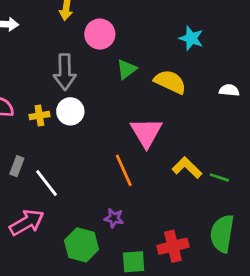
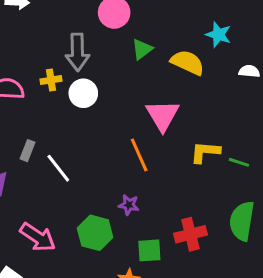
cyan star: (191, 38) -> (218, 35), moved
yellow cross: (39, 116) -> (51, 80), moved
yellow L-shape: (187, 168) -> (205, 152), turned -40
pink arrow: (27, 222) -> (38, 237), moved, turned 64

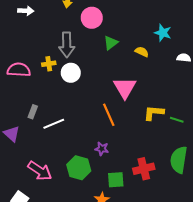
yellow semicircle: (188, 62) -> (142, 52), size x0.6
white line: (58, 168) -> (54, 124), turned -75

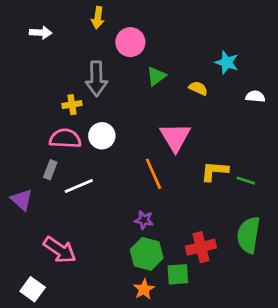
pink semicircle: (19, 70) -> (65, 139), moved
white circle: (71, 73) -> (102, 136), moved
green hexagon: (79, 168) -> (147, 254), moved
green square: (116, 180) -> (178, 274), moved

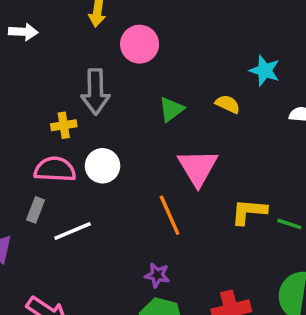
green triangle: (156, 76) -> (171, 109), moved

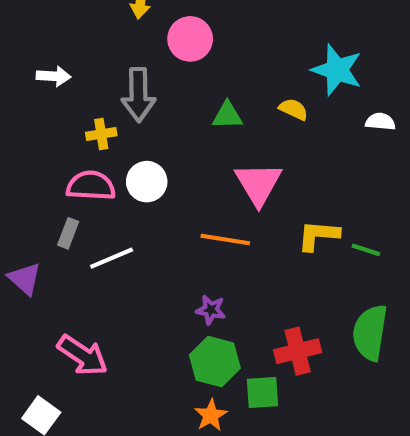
white arrow: (23, 32) -> (54, 76), moved
cyan star: (265, 71) -> (337, 70), size x1.4
green triangle: (171, 109) -> (227, 115), turned 36
orange line: (170, 215) -> (225, 240), turned -57

